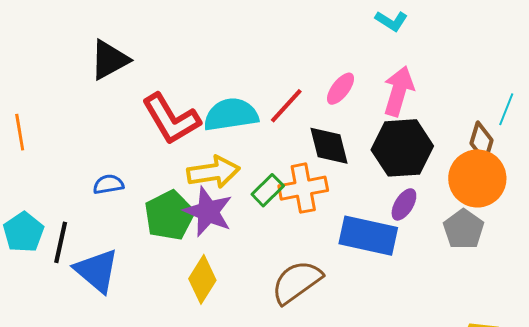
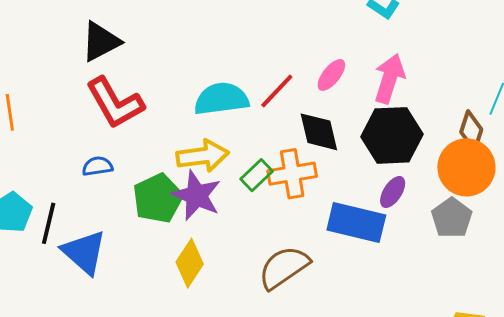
red L-shape: (171, 119) -> (115, 103), moved

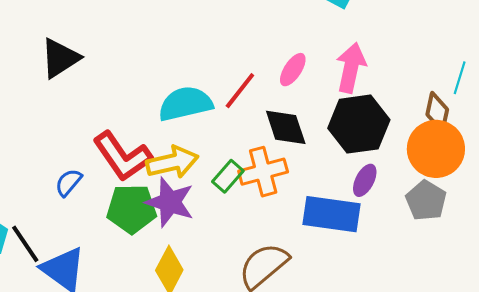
red L-shape: (115, 103) -> (122, 156), moved
blue semicircle: (97, 166) -> (68, 182), turned -36
green pentagon: (158, 198) -> (132, 209), turned 30
black line: (49, 223) -> (25, 244), turned -42

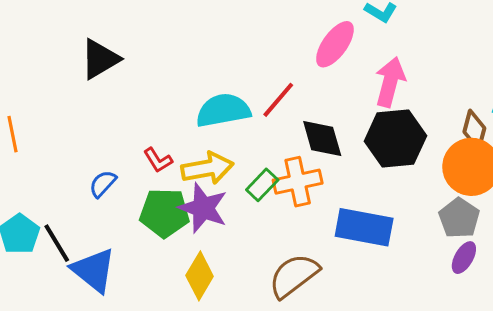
pink ellipse: (293, 70) -> (335, 44), moved, size x1.4
red L-shape: (122, 156) -> (158, 160), size x0.5
purple ellipse: (365, 180) -> (464, 258), moved

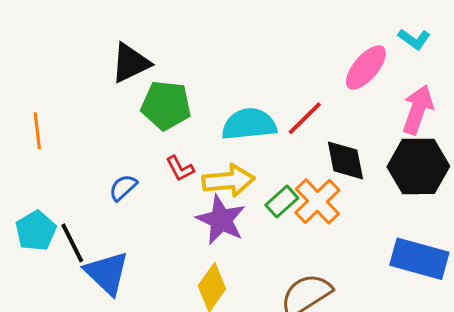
orange cross: (298, 182) -> (317, 201), turned -36
green pentagon: (165, 213) -> (166, 105), moved
blue rectangle: (364, 227) -> (419, 259), moved

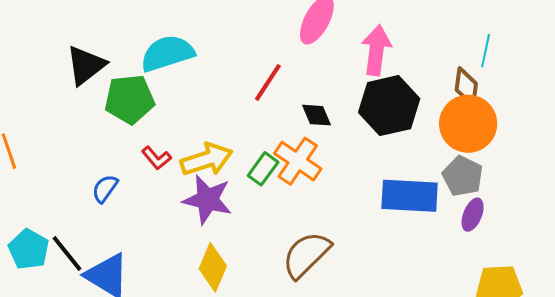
cyan semicircle: (249, 124) -> (167, 53), moved
black diamond: (345, 160) -> (317, 115), size x0.7

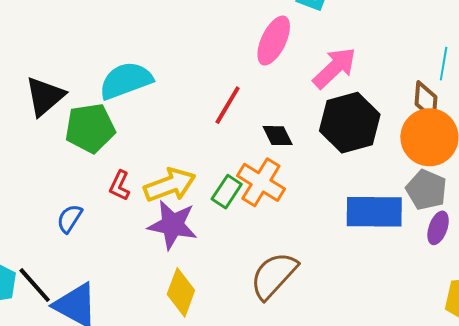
pink arrow: (376, 50) -> (335, 68), turned 42
red L-shape: (156, 158) -> (120, 186), turned 68

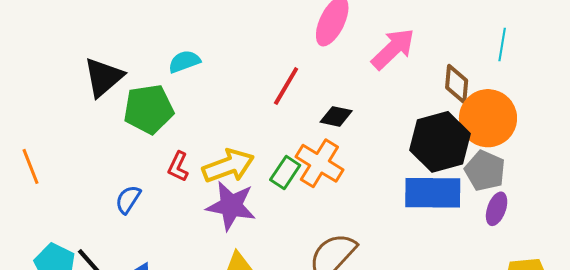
cyan semicircle: (126, 81) -> (184, 62), size x0.6
brown diamond: (426, 100) -> (457, 84), moved
black hexagon: (350, 123) -> (440, 142), moved
black diamond: (278, 136) -> (336, 116), turned -52

